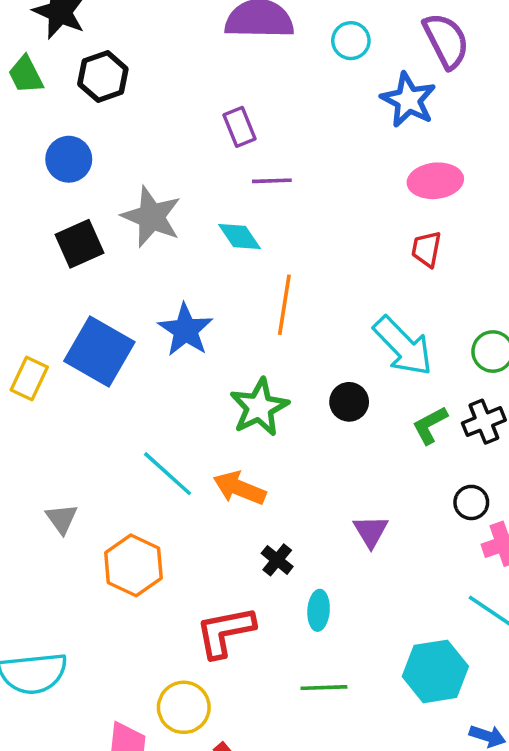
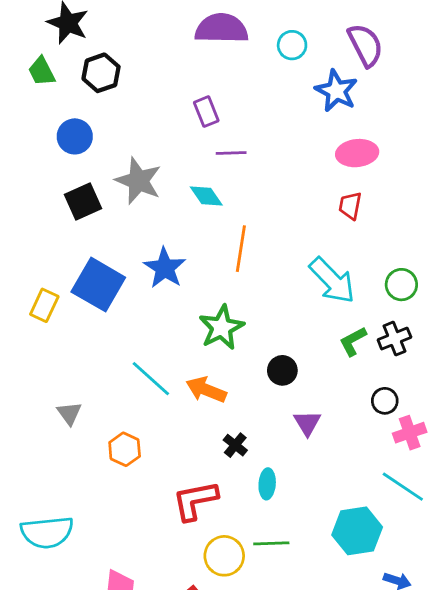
black circle: (349, 402) -> (282, 370), moved
orange hexagon: (133, 565) -> (125, 449), size x0.7
yellow circle: (184, 707) -> (224, 556), moved

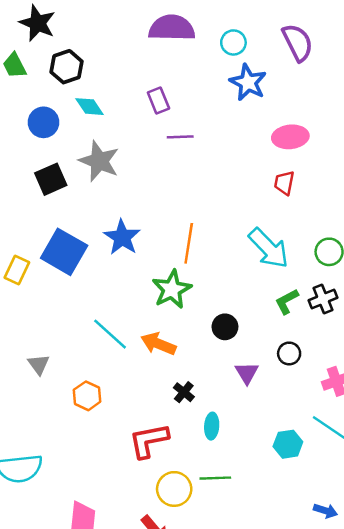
blue star: (336, 91) -> (248, 82), moved
cyan diamond: (206, 196) -> (89, 107), moved
orange line: (241, 249) -> (189, 243), moved
black circle: (385, 401) -> (289, 353), moved
cyan hexagon: (357, 531) -> (288, 444), moved, size x0.7

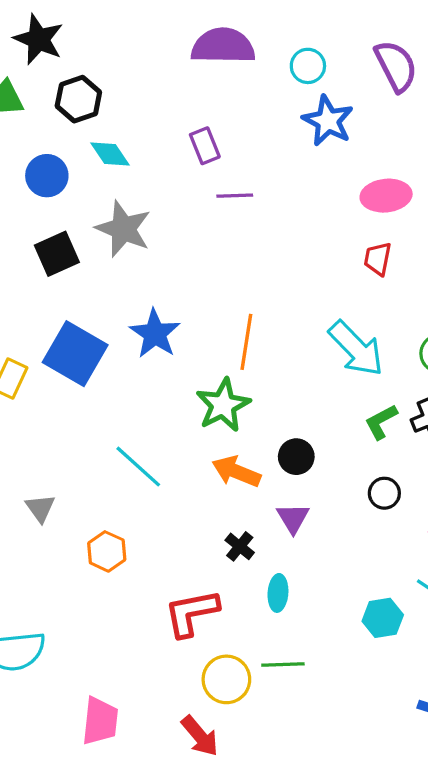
orange arrow: (158, 344) -> (236, 472), moved
purple triangle: (247, 373) -> (293, 518), moved

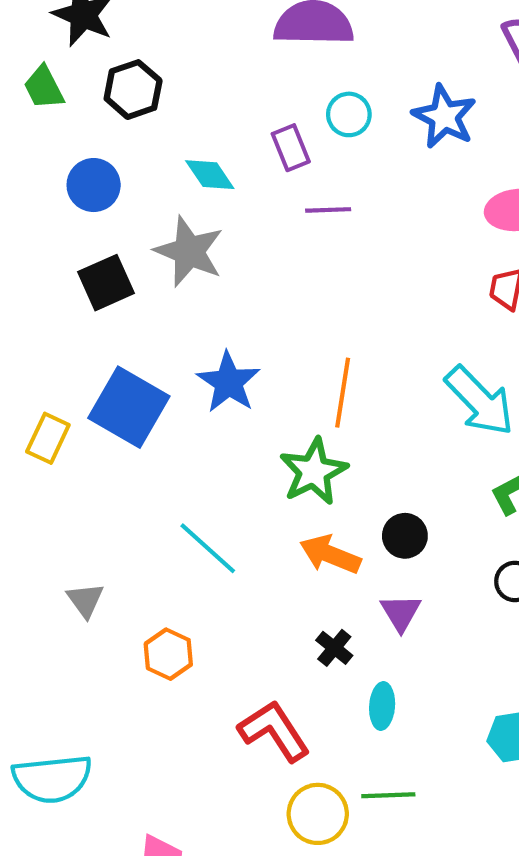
cyan circle: (308, 66) -> (349, 114), moved
cyan diamond: (110, 154) -> (210, 175), moved
red L-shape: (192, 613) -> (274, 731), turned 68

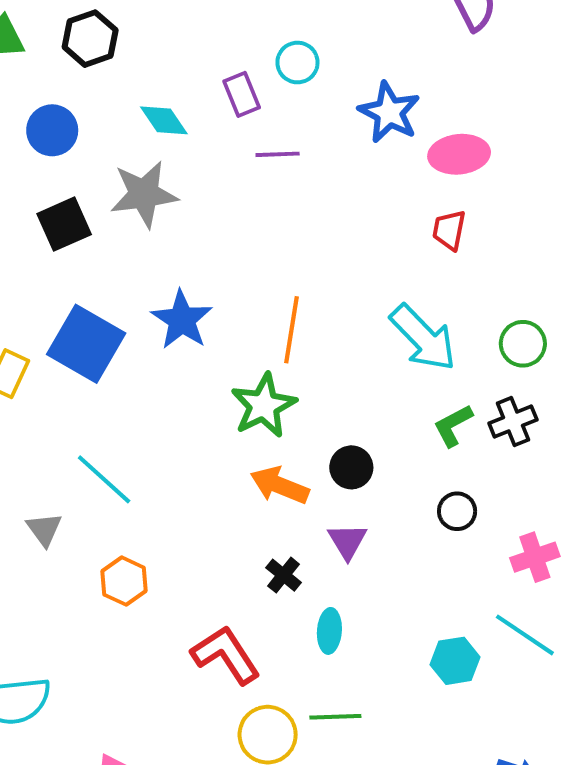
blue star: (444, 117) -> (389, 112), moved
gray star: (189, 251) -> (144, 194), turned -30
cyan line: (208, 548) -> (104, 479), moved

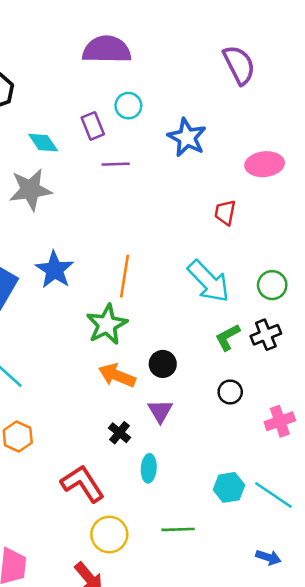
pink ellipse: (459, 154) -> (265, 164), moved
cyan line: (525, 635) -> (273, 495), moved
green line: (335, 717) -> (178, 529), moved

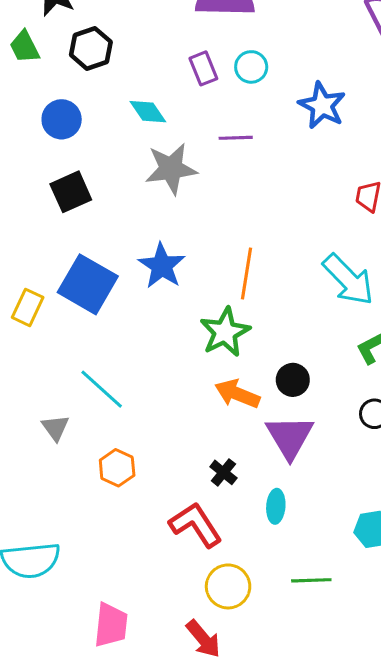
purple rectangle: (93, 126) -> (203, 68), moved
gray star: (30, 190) -> (171, 169), moved
purple triangle: (160, 411) -> (290, 437), size x1.6
black cross: (119, 433) -> (223, 472), moved

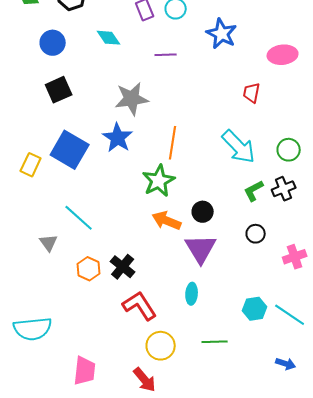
gray star: (171, 169) -> (132, 99), moved
black cross: (223, 472) -> (123, 267), moved, size x1.4

